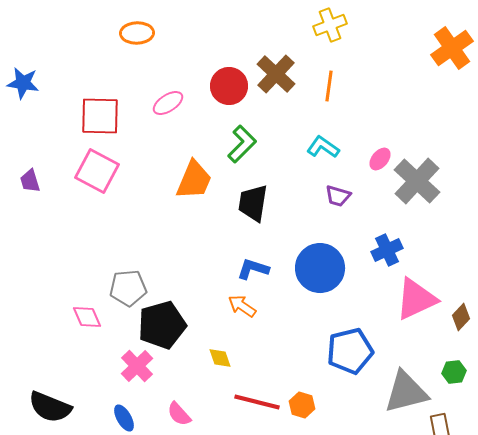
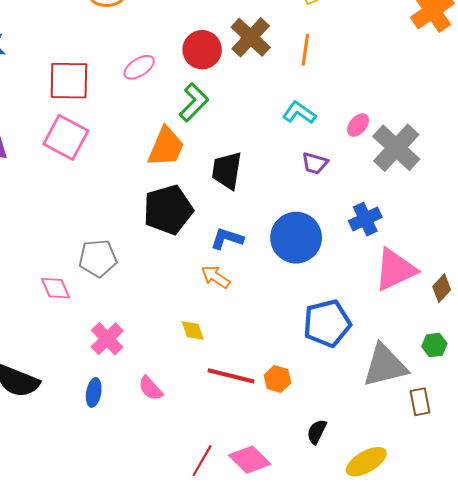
green L-shape: (242, 144) -> (194, 102), moved
black pentagon: (162, 325) -> (168, 210), moved
blue ellipse: (124, 418) -> (94, 392), turned 40

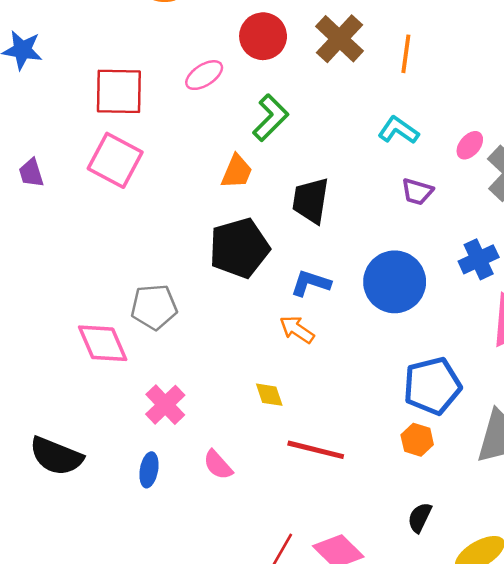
red circle: (202, 50) -> (263, 36), moved
orange trapezoid: (166, 147) -> (237, 172), size x0.7
pink diamond: (55, 288) -> (103, 343), size x1.4
orange hexagon: (277, 379) -> (417, 440), moved

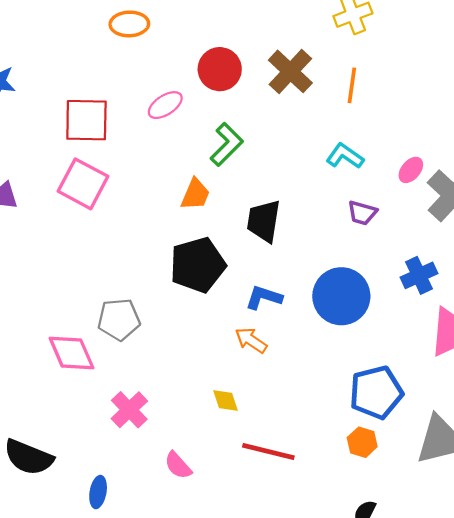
blue ellipse: (149, 470) -> (98, 492), moved

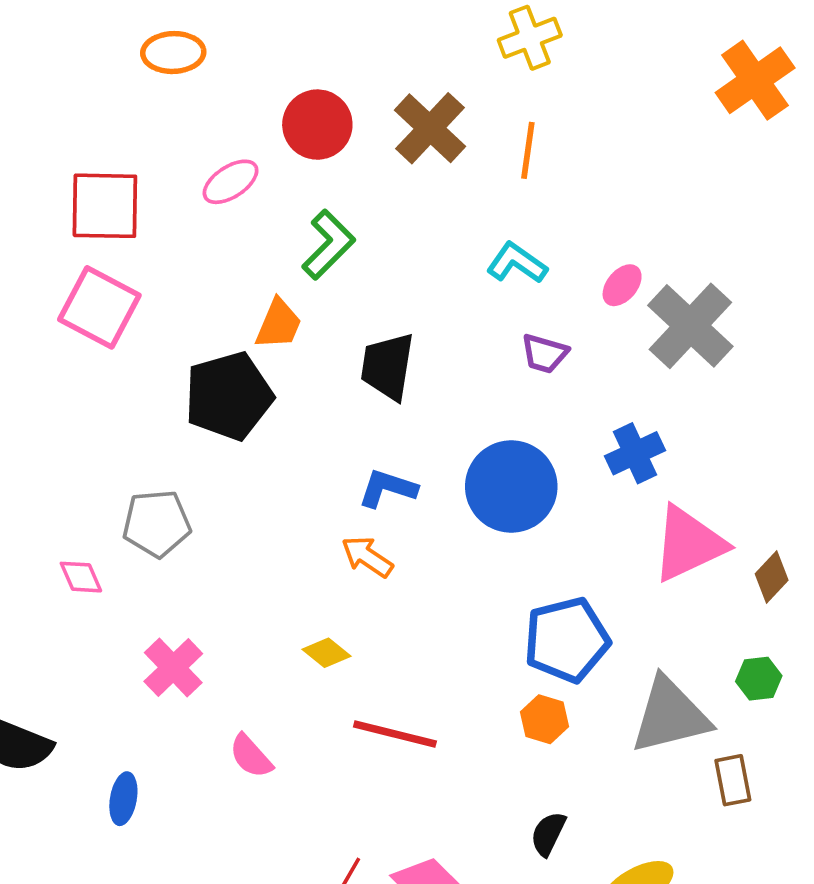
black pentagon: (198, 265) -> (229, 396), moved
pink diamond: (71, 353) -> (81, 577), size x0.6
yellow diamond: (225, 400) -> (327, 653), turned -32

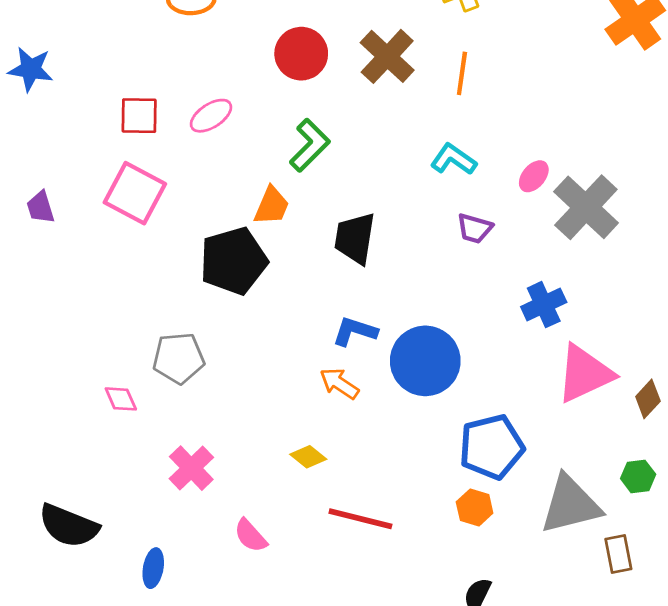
pink ellipse: (231, 182) -> (211, 116), moved
red square: (105, 206) -> (139, 116), size x0.7
blue circle: (511, 487) -> (425, 361), moved

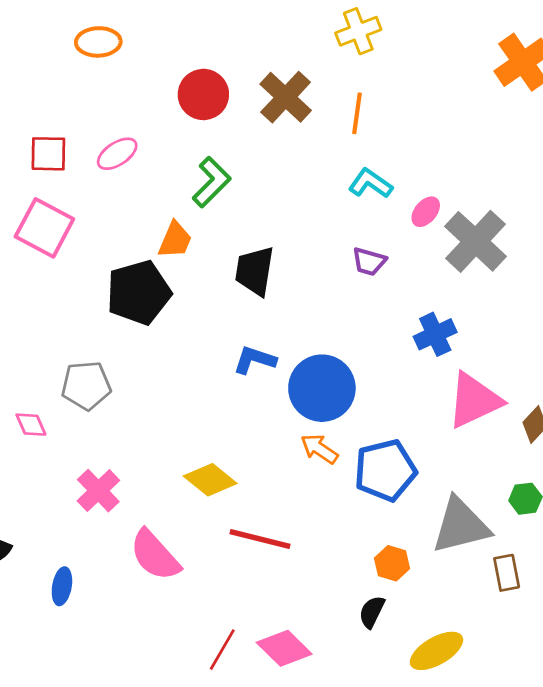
cyan L-shape: (453, 159) -> (370, 183), moved
orange arrow: (339, 383) -> (319, 449), moved
yellow diamond: (308, 457) -> (210, 480), size x1.5
orange hexagon: (475, 507) -> (392, 563), moved
pink semicircle: (250, 536) -> (155, 555), size x1.6

